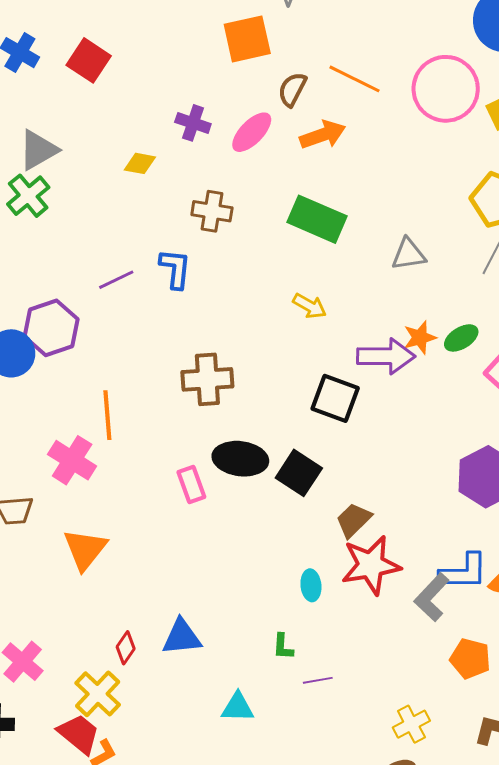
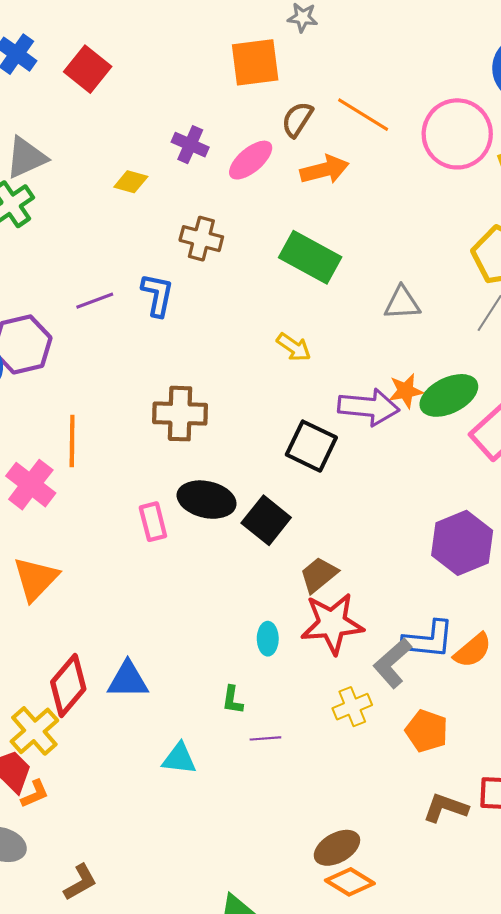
green ellipse: (461, 338) -> (449, 395), size x1.6
red diamond: (126, 648) -> (68, 686), size x1.8
yellow cross: (411, 724) -> (352, 707), moved

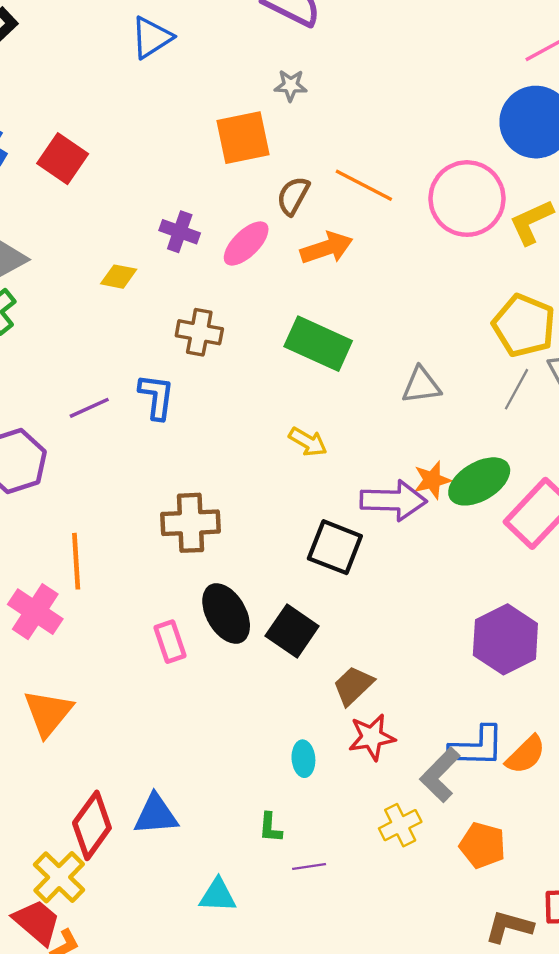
black ellipse: (207, 500) -> (226, 613), turned 52
red star: (332, 624) -> (372, 737), size x0.7

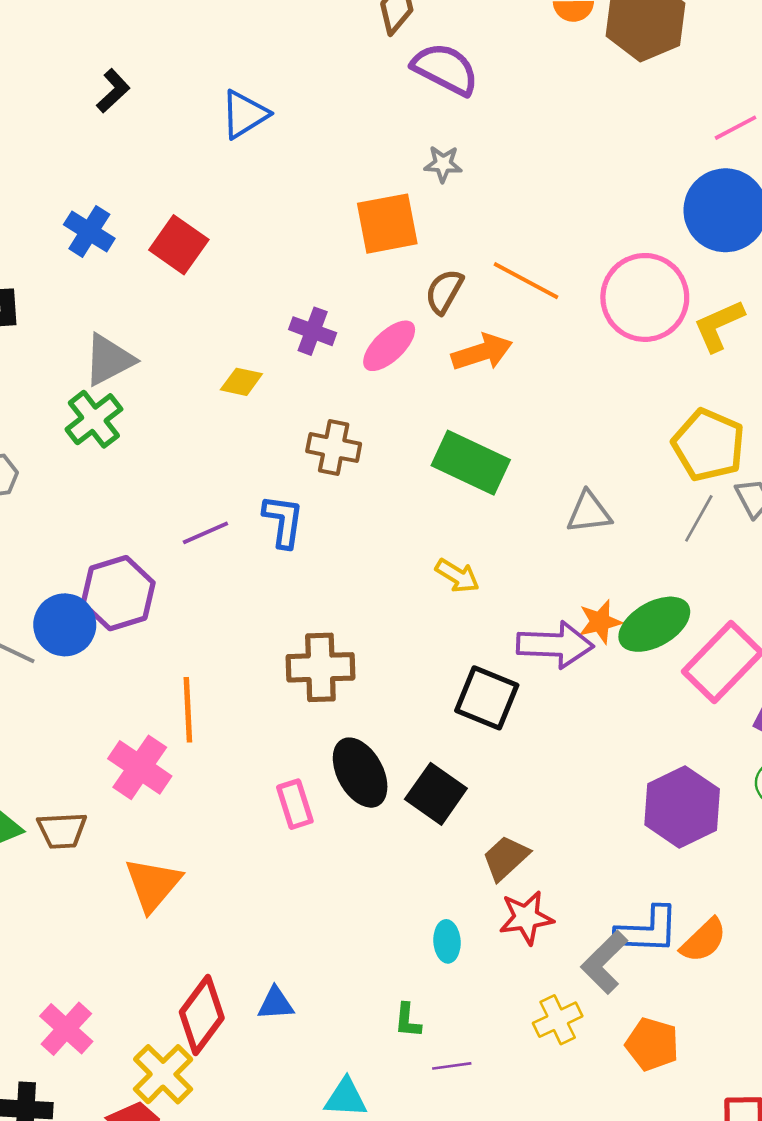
blue triangle: (151, 37) -> (245, 114), moved
blue triangle: (156, 815) -> (276, 1004), size x0.7

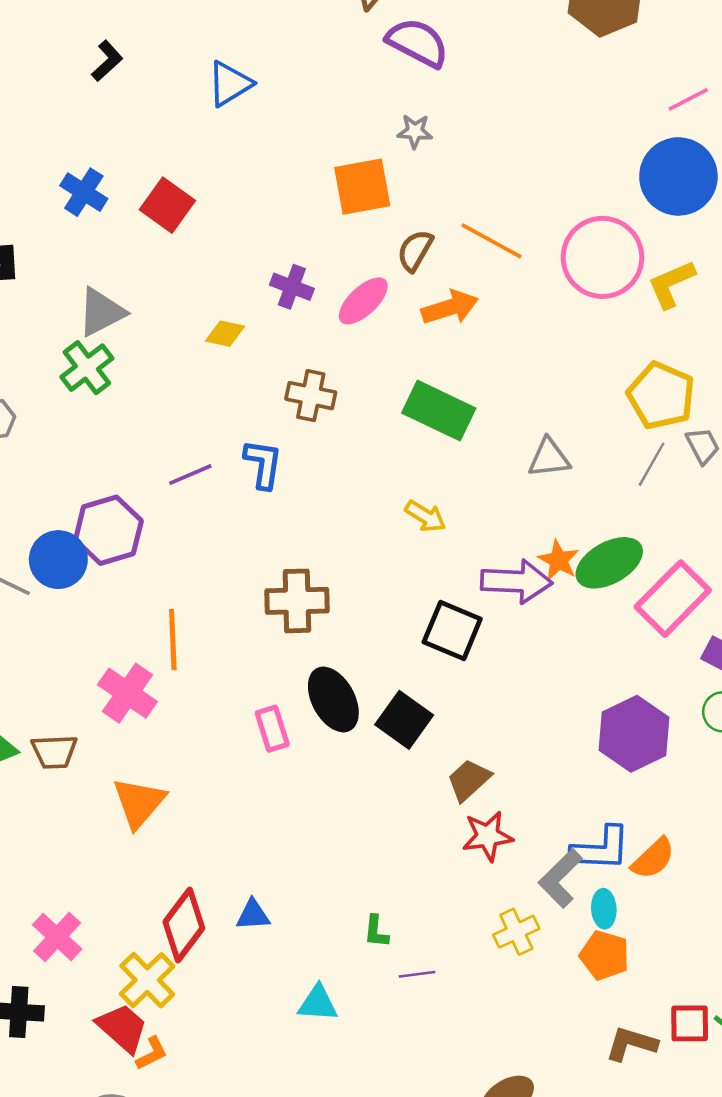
orange star: (600, 622) -> (559, 560), turned -30
cyan ellipse: (447, 941) -> (604, 909), moved

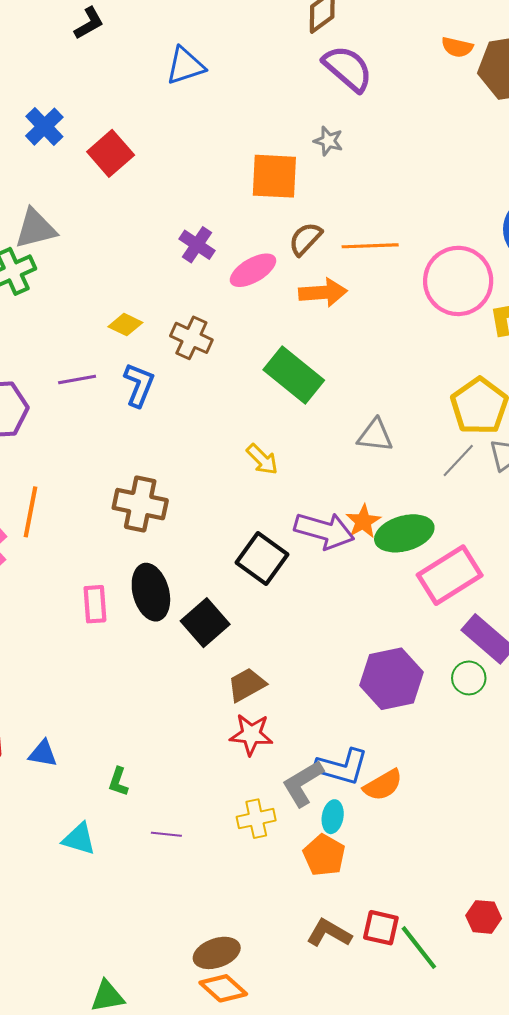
orange line: (492, 241) -> (370, 246), turned -44
yellow diamond: (225, 334) -> (125, 325), moved
green L-shape: (376, 931) -> (118, 782), moved

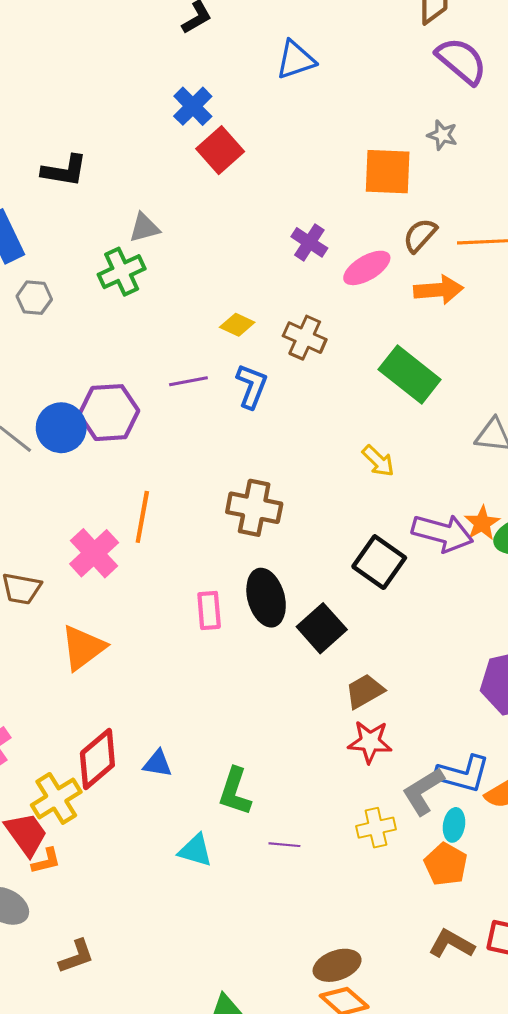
blue cross: (44, 127) -> (193, 106), moved
gray triangle: (35, 229) -> (144, 228), size x0.7
green L-shape: (118, 782) -> (235, 792), size x1.6

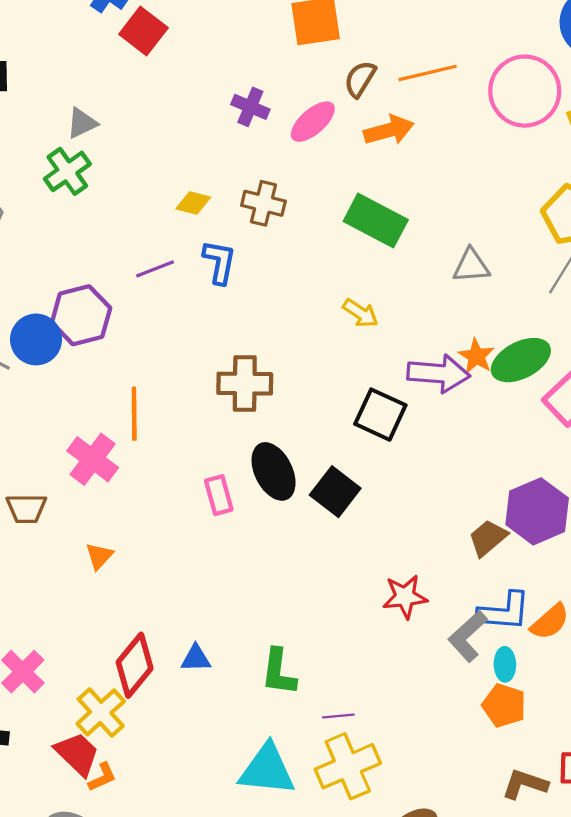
orange triangle: (83, 648) -> (99, 556), size x0.6
brown trapezoid: (365, 691) -> (488, 538), moved
yellow cross: (376, 828) -> (348, 766), moved, size x1.6
cyan triangle: (195, 850) -> (267, 770), moved, size x1.6

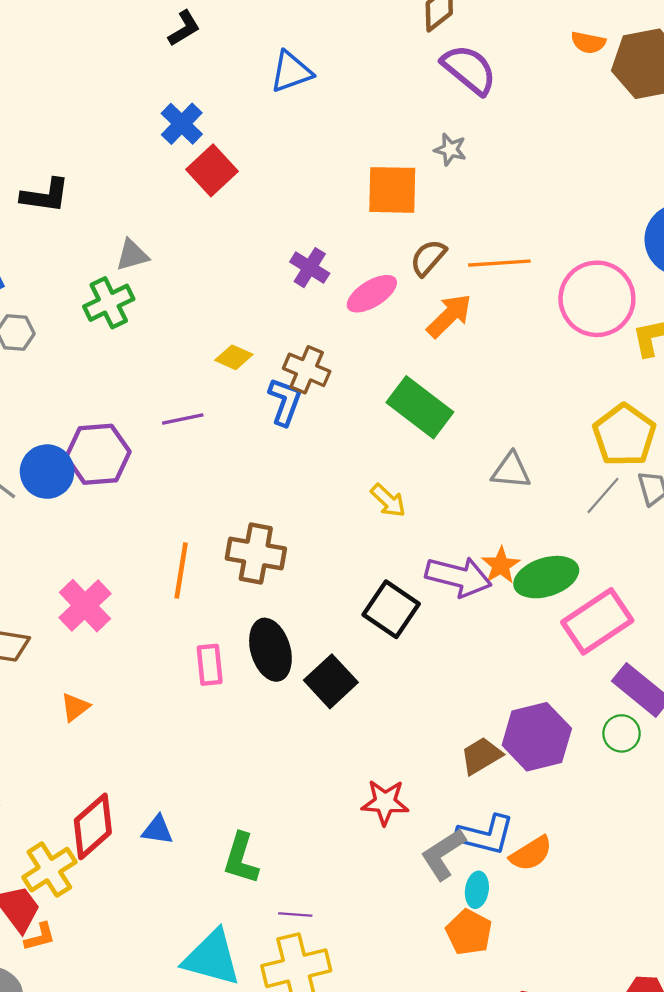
orange arrow: (389, 130) -> (449, 316), turned -39
blue L-shape: (219, 262) -> (285, 402), moved
orange line: (134, 414) -> (181, 570), moved

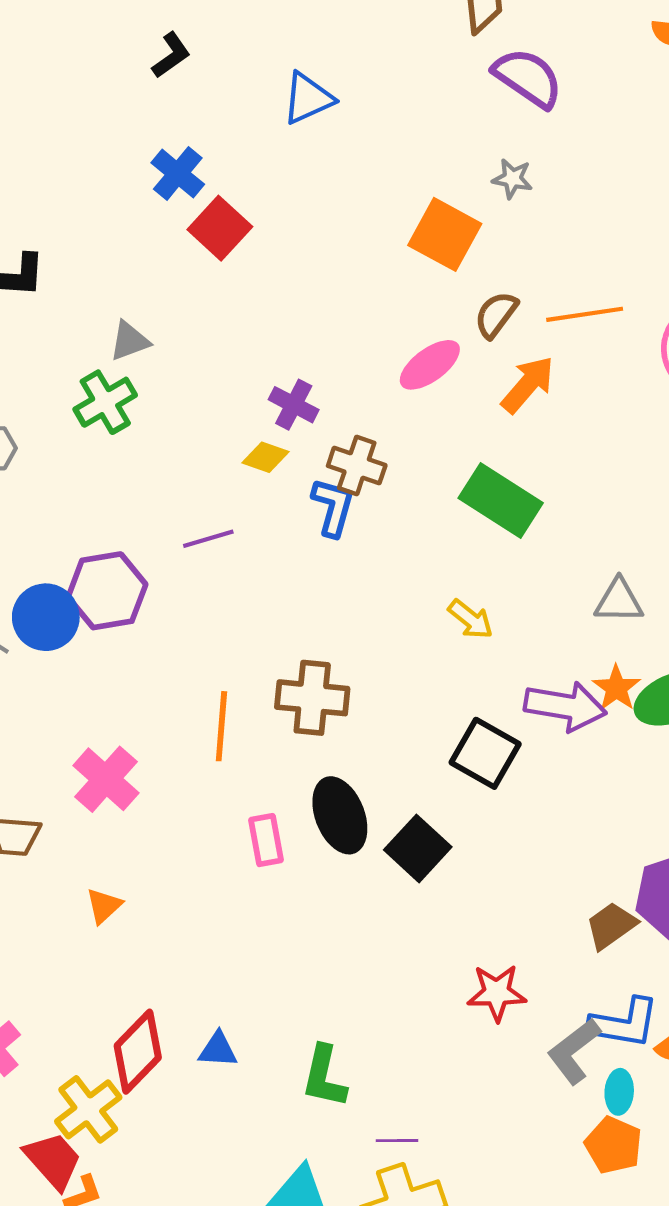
orange square: (392, 190) -> (445, 234), turned 32
purple cross: (310, 268) -> (294, 405), moved
gray triangle: (511, 471) -> (619, 601), moved

